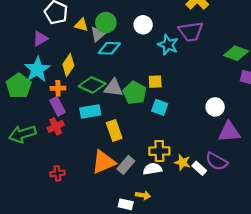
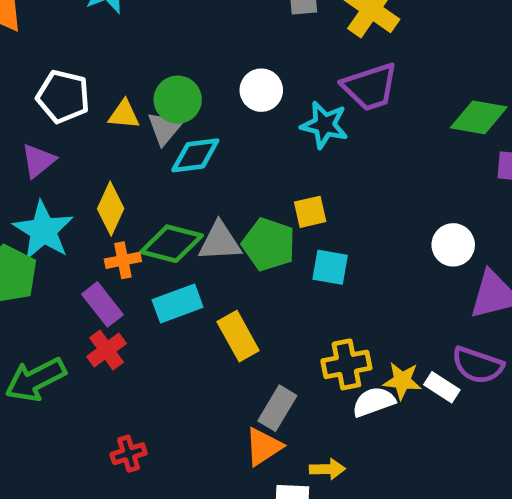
orange cross: (58, 88) -> (123, 260), moved
orange triangle: (104, 162) -> (263, 447), moved, size x0.7
white semicircle: (152, 169) -> (374, 402), moved

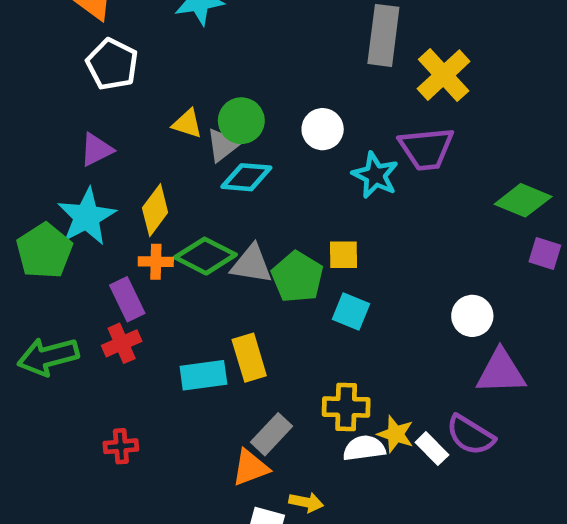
white pentagon: (63, 96) -> (112, 64), moved
cyan rectangle: (178, 303) -> (203, 375), moved

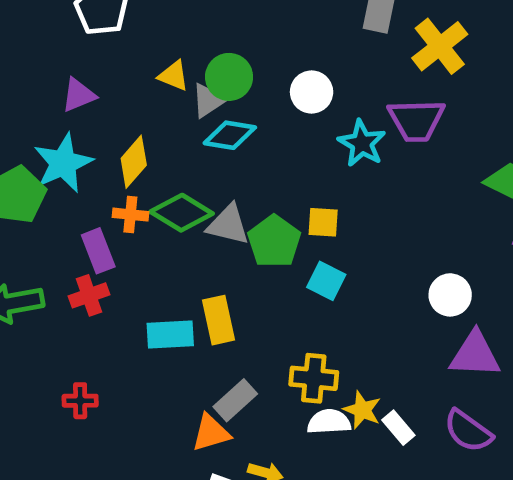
purple semicircle: (470, 435) -> (468, 431), moved

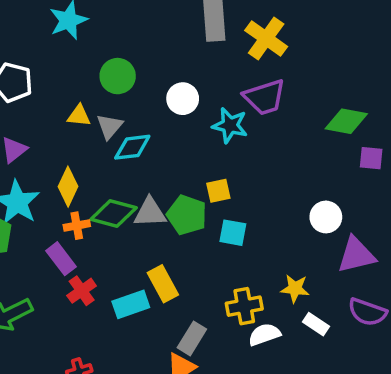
green circle: (229, 77) -> (118, 76), moved
red cross: (89, 295) -> (82, 291), moved
yellow star: (362, 410) -> (295, 289), moved

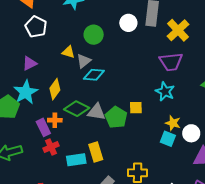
white circle: (183, 99) -> (128, 23), moved
cyan star: (230, 125) -> (165, 91), moved
orange cross: (77, 226) -> (55, 120), moved
cyan square: (233, 233) -> (168, 139), moved
yellow star: (295, 289) -> (173, 123), moved

